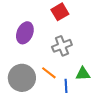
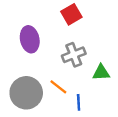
purple ellipse: (25, 33) -> (30, 39), turned -35
green triangle: (83, 74) -> (101, 73), moved

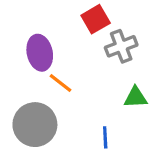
gray cross: (74, 55) -> (121, 46), moved
orange line: (58, 87) -> (60, 83), moved

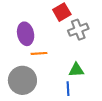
orange line: (60, 83) -> (39, 53), turned -42
green triangle: (136, 97) -> (76, 70), moved

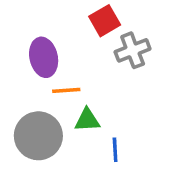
green triangle: (76, 70) -> (87, 120), moved

